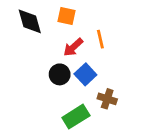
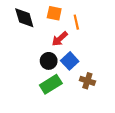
orange line: (100, 39) -> (76, 22), moved
green rectangle: (76, 117) -> (51, 84), moved

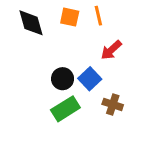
orange line: (76, 22) -> (98, 16), moved
red arrow: (60, 39) -> (111, 50), moved

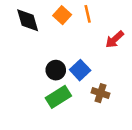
orange square: (70, 17) -> (62, 15), turned 30
red arrow: (111, 50) -> (115, 39), moved

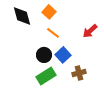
orange line: (88, 14) -> (53, 33), moved, turned -40
brown cross: (101, 93) -> (79, 73), turned -32

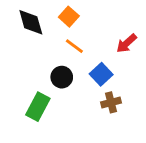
blue square: (63, 55) -> (101, 74), moved
green rectangle: (46, 76) -> (38, 107), moved, turned -30

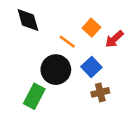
orange square: (69, 17) -> (91, 28), moved
black circle: (62, 77) -> (56, 70), size x1.5

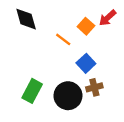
red arrow: (114, 39) -> (108, 18), moved
black circle: (56, 70) -> (68, 96), moved

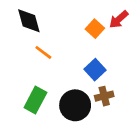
orange line: (63, 39) -> (43, 52), moved

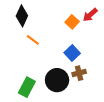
black diamond: (29, 21) -> (22, 16), turned 40
green rectangle: (35, 100) -> (27, 87), moved

